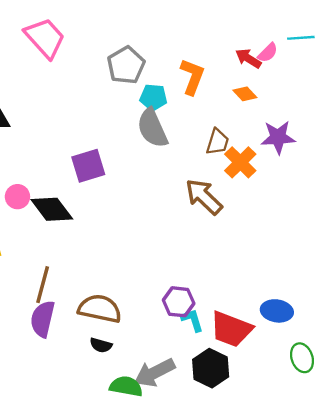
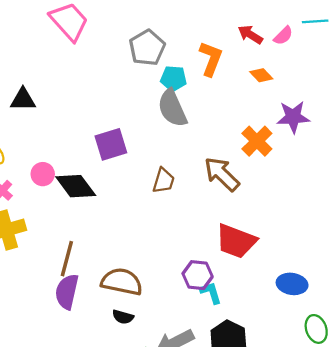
red arrow: (248, 58) -> (250, 35), moved
brown trapezoid: (217, 142) -> (164, 181), moved
red trapezoid: (231, 329) -> (236, 241), moved

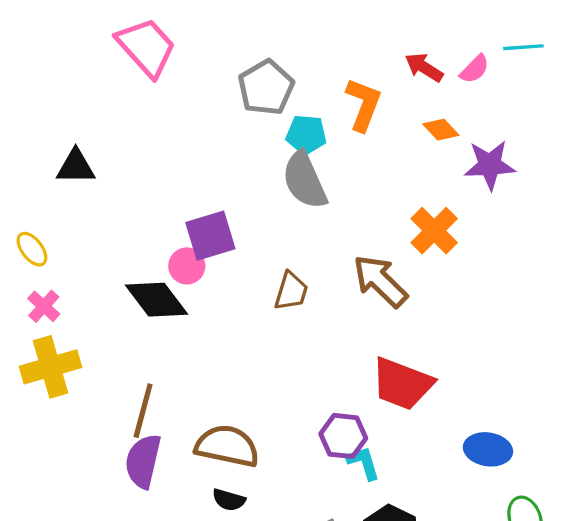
purple star: (293, 117) -> (490, 165), moved
pink circle: (43, 174) -> (187, 266), moved

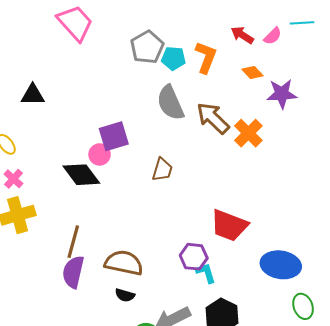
cyan pentagon: (306, 135) -> (173, 58), moved
brown arrow: (380, 281) -> (213, 118), moved
blue ellipse: (488, 449) -> (281, 265), size x1.4

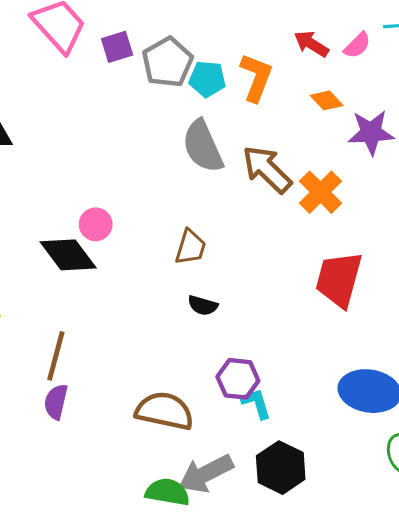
purple square: (114, 136) -> (117, 47), moved, size x0.7
red trapezoid: (229, 225) -> (339, 279), moved, turned 84
brown semicircle: (124, 263) -> (164, 411), moved
purple semicircle: (73, 272) -> (56, 402), size x0.7
black semicircle: (125, 295) -> (203, 305), moved

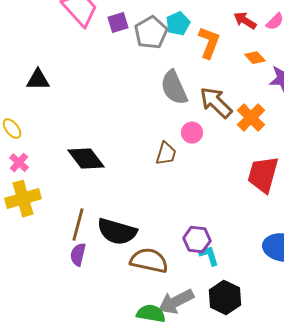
cyan pentagon: (207, 79) -> (178, 24), moved, turned -30
pink circle: (96, 224) -> (192, 133), moved
black semicircle: (203, 305) -> (117, 232), moved, size x2.0

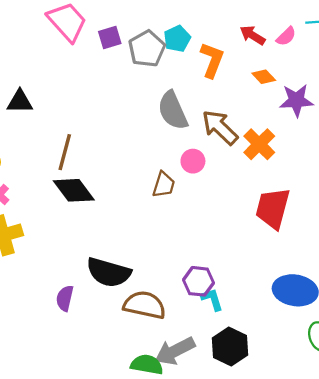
brown line: (78, 225) -> (65, 152), moved

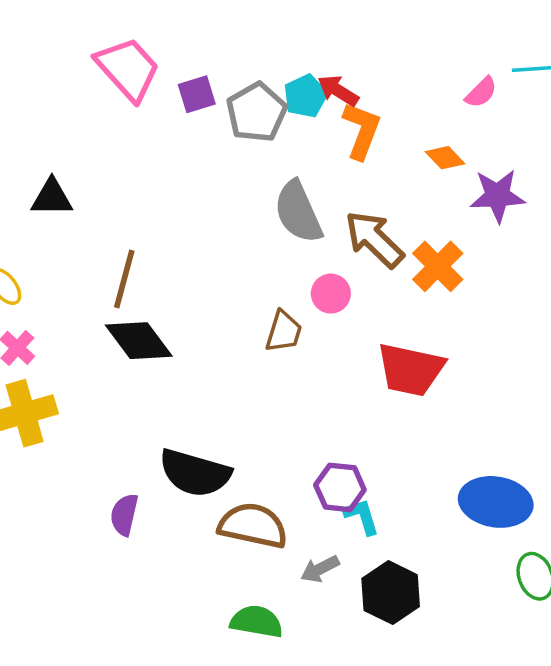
red arrow: (252, 35) -> (338, 91), moved
red trapezoid: (273, 208) -> (411, 370), moved, turned -93
gray arrow: (175, 351) -> (320, 569), moved, size x0.6

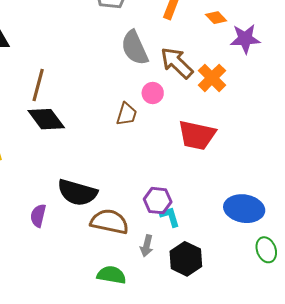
gray arrow: (320, 569) -> (147, 246), turned -50

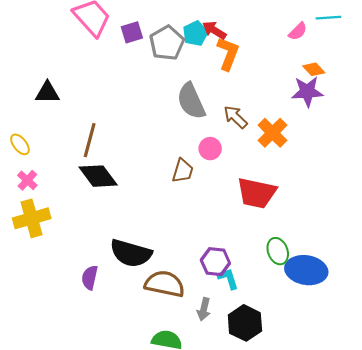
orange diamond: (216, 18) -> (314, 69), moved
brown arrow: (177, 63) -> (235, 117), size x0.7
green ellipse: (266, 250) -> (278, 251), moved

